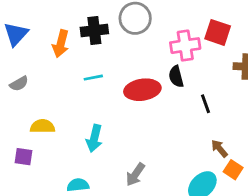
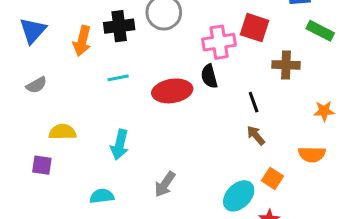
black line: (205, 104) -> (254, 102), moved
brown arrow: (219, 148) -> (256, 135), moved

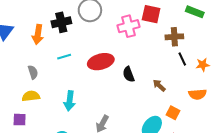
black semicircle: (209, 76) -> (129, 74), moved
gray semicircle: (36, 85) -> (33, 72), moved, turned -72
black line: (254, 102) -> (182, 59), moved

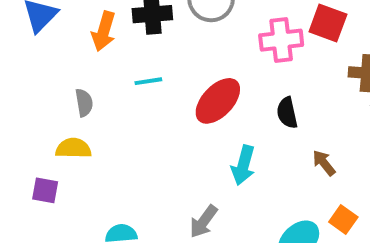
red ellipse: (101, 62) -> (218, 101), turned -40
black semicircle: (129, 74) -> (287, 113), moved
cyan arrow: (70, 101) -> (243, 165), moved

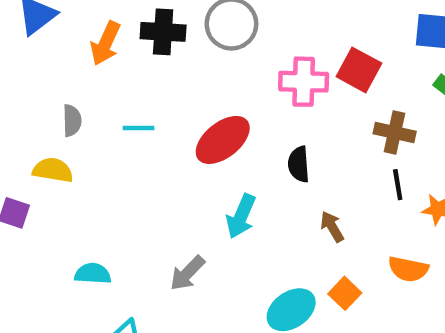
cyan line: (148, 81) -> (139, 128), moved

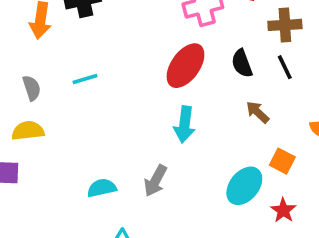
red ellipse: (223, 140) -> (186, 66), moved
black semicircle: (299, 164) -> (242, 63), moved
black line: (398, 185) -> (285, 67), moved
cyan semicircle: (93, 274) -> (102, 188), moved

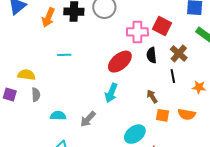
brown cross: (285, 25) -> (179, 53), turned 30
black semicircle: (242, 63) -> (152, 55), moved
gray semicircle: (32, 88) -> (36, 95), moved
orange square: (282, 161) -> (163, 115), moved, turned -32

